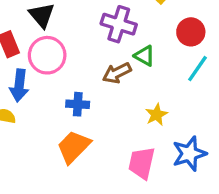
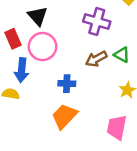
green triangle: (144, 56) -> (122, 55), moved

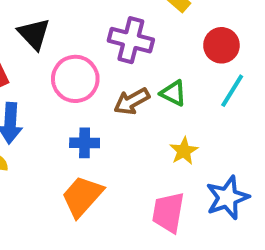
pink circle: (43, 47) -> (75, 79), moved

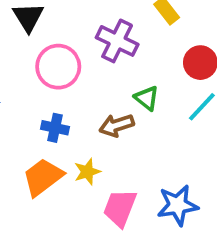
brown arrow: (132, 101) -> (117, 125), moved
yellow star: (184, 151) -> (87, 172), moved

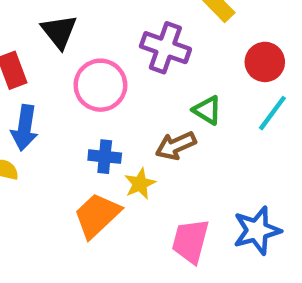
yellow star: (87, 172) -> (140, 184), moved

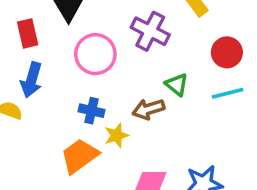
cyan line: (272, 113) -> (228, 93), turned 32

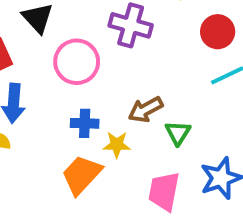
green triangle: (177, 84) -> (178, 133), moved, turned 35
yellow star: (116, 135) -> (117, 145), turned 30

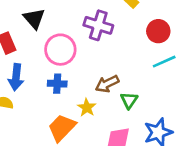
blue cross: (85, 123) -> (57, 84), moved
yellow star: (117, 145) -> (87, 108), turned 30

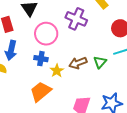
green triangle: (129, 100) -> (100, 62), moved
yellow star: (87, 108) -> (57, 71), moved

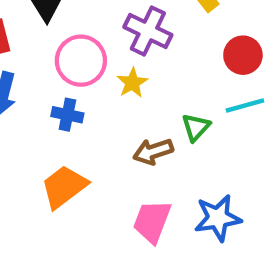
brown arrow: (78, 63) -> (153, 152), moved
yellow star: (57, 71) -> (132, 83), moved

